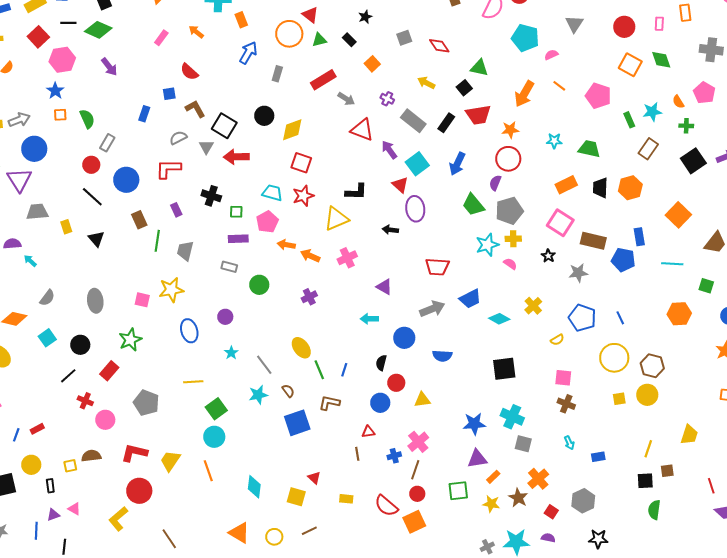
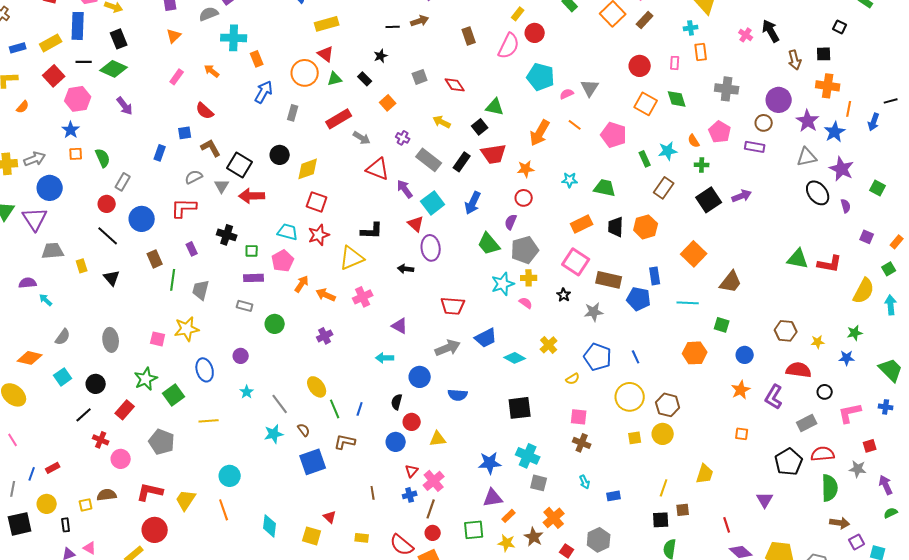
gray triangle: (574, 24) -> (590, 88), moved
red circle: (508, 159) -> (524, 198), size x0.7
orange arrow: (286, 245) -> (302, 284), turned 114
green square: (216, 409) -> (174, 395), moved
red triangle: (368, 432) -> (412, 471), moved, turned -40

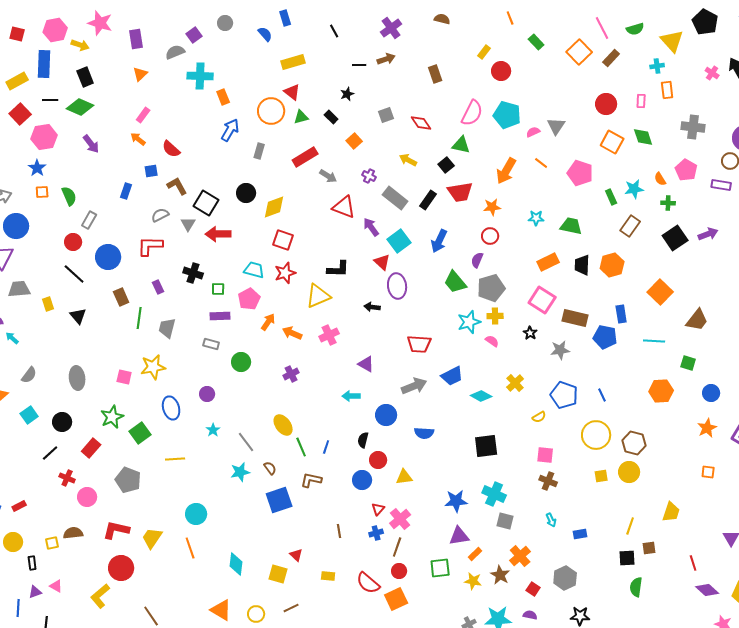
pink semicircle: (509, 46) -> (472, 113), moved
orange arrow: (212, 71) -> (138, 139), moved

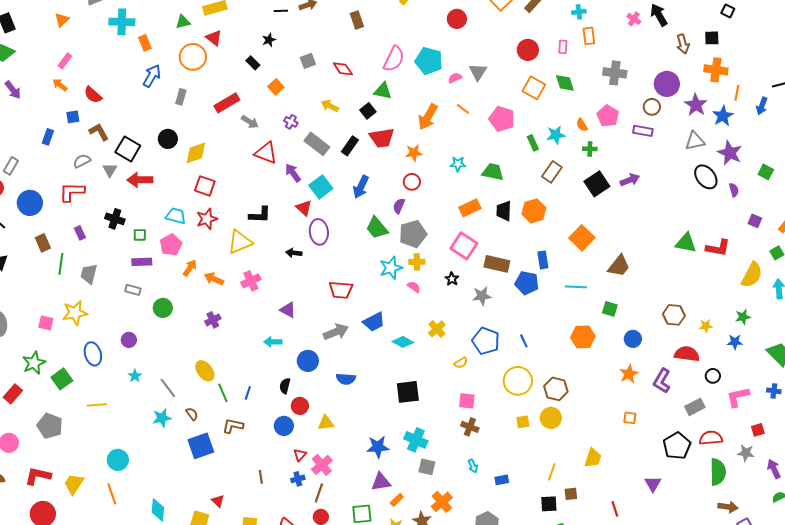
red circle: (501, 71) -> (457, 19), moved
green triangle: (301, 117) -> (183, 22), moved

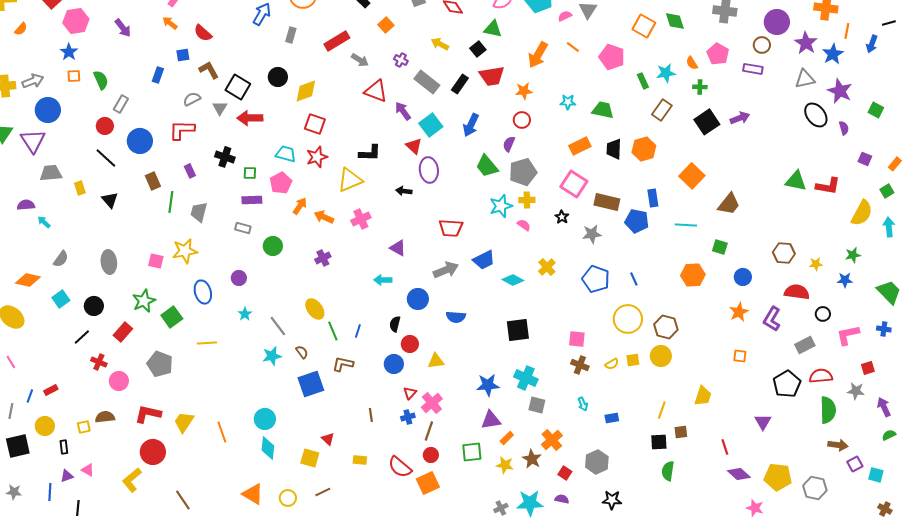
yellow semicircle: (461, 363) -> (612, 364), moved
cyan circle: (118, 460) -> (265, 419), moved

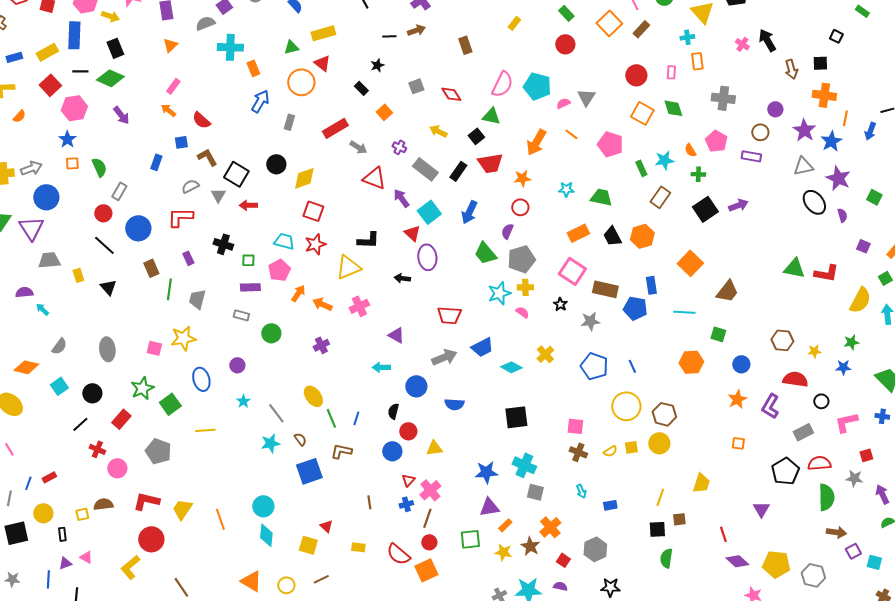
purple circle: (777, 22) -> (775, 109), size x0.6
red arrow: (250, 118) -> (248, 205), size x0.7
black trapezoid: (614, 149) -> (612, 236), turned -30

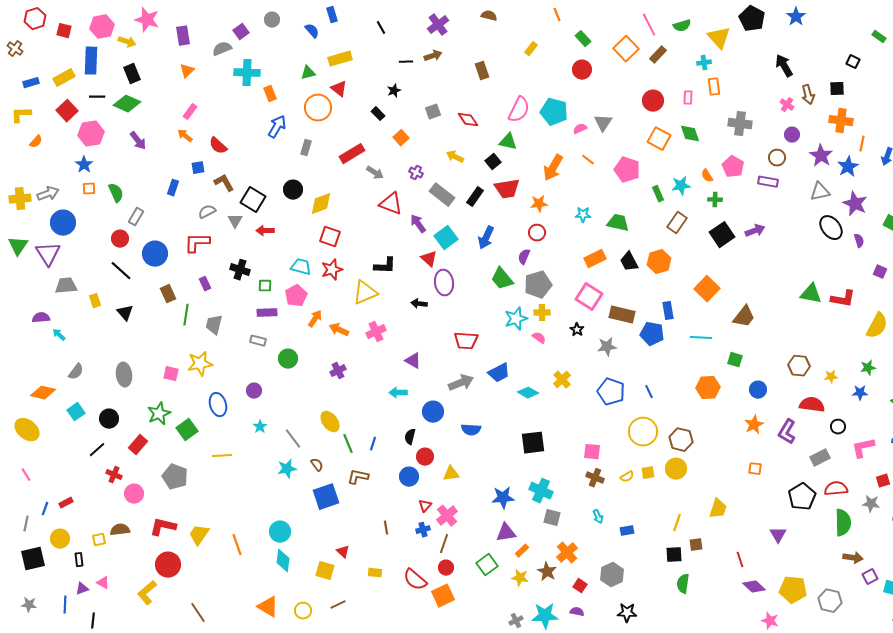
pink cross: (742, 44) -> (787, 105), moved
green square: (470, 539) -> (487, 565), turned -30

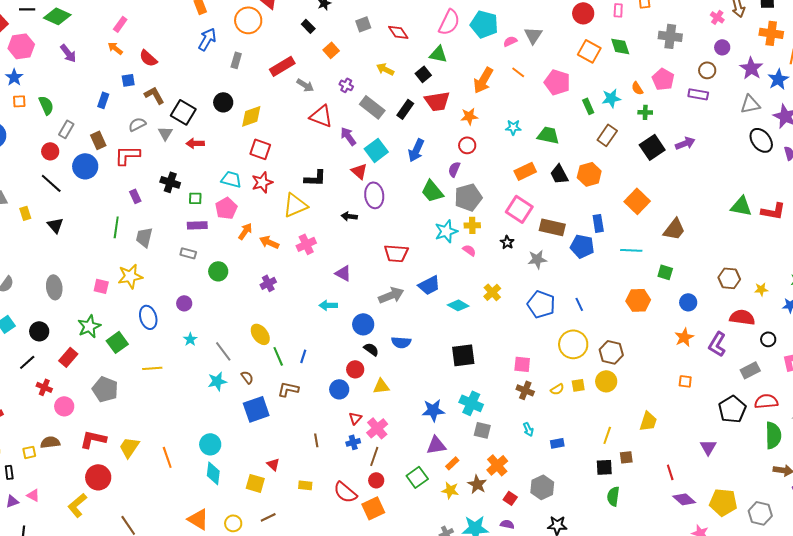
brown rectangle: (168, 294) -> (98, 140), moved
black semicircle: (410, 437) -> (371, 349), moved, turned 112

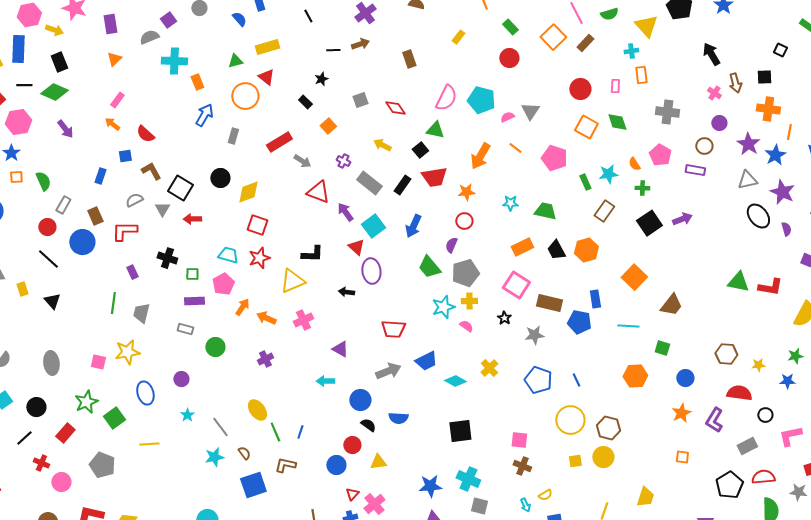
yellow semicircle: (557, 389) -> (545, 495), moved

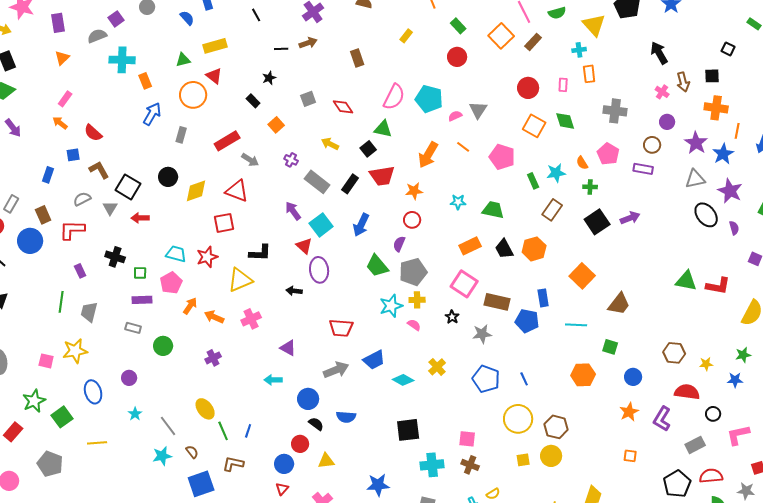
red triangle: (318, 192) -> (237, 191), moved
red square: (257, 225) -> (224, 223), moved, turned -30
cyan cross: (468, 479) -> (432, 465), moved, turned -30
red triangle: (352, 494) -> (282, 489), moved

